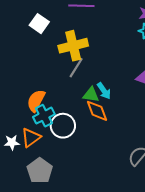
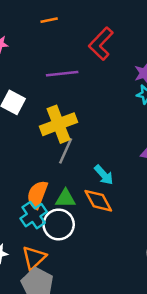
green triangle: (91, 95) -> (65, 199), moved
orange semicircle: (36, 101) -> (37, 195), moved
orange triangle: (31, 138) -> (34, 258), moved

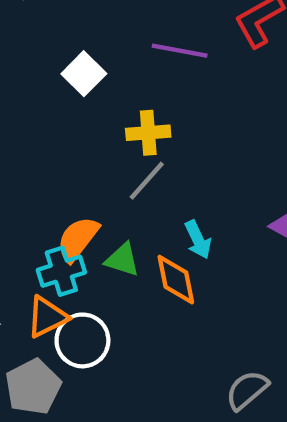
yellow cross: (59, 124) -> (148, 133), size x0.7
white circle: (59, 224) -> (82, 340), moved
orange triangle: (34, 258) -> (47, 317), moved

